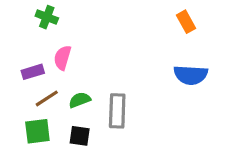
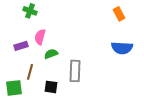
brown line: (47, 98) -> (30, 72), moved, turned -42
green semicircle: (80, 100) -> (51, 54), moved
green square: (37, 131) -> (14, 88), moved

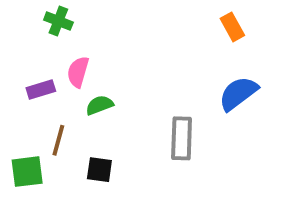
blue semicircle: (122, 48) -> (238, 93), turned 140
gray rectangle: (75, 71) -> (182, 138), moved

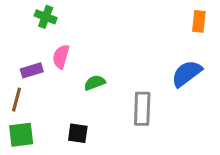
orange rectangle: (232, 27) -> (199, 21), moved, turned 35
green semicircle: (99, 105) -> (95, 83), moved
brown line: (58, 140) -> (17, 100), moved

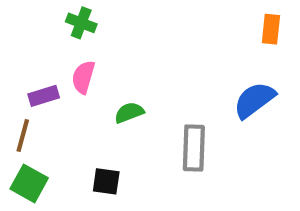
green cross: (46, 17) -> (81, 23), moved
green square: (21, 135) -> (29, 183), turned 36

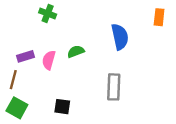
pink semicircle: (83, 77) -> (49, 60), moved
blue semicircle: (254, 100) -> (120, 37), moved, turned 115
green semicircle: (129, 113) -> (76, 51), moved

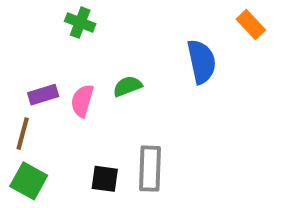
orange rectangle: (159, 17) -> (251, 25), moved, turned -49
gray rectangle: (114, 87) -> (150, 169), moved

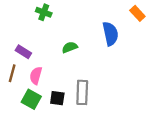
purple rectangle: (43, 95) -> (23, 52), turned 49
pink semicircle: (82, 101) -> (36, 76), moved
green square: (29, 181) -> (31, 99), moved

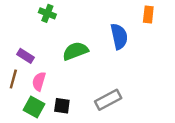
orange rectangle: (137, 13) -> (148, 15), turned 49
green semicircle: (70, 47) -> (75, 51), size x1.5
gray rectangle: (82, 92) -> (108, 100), moved, turned 60

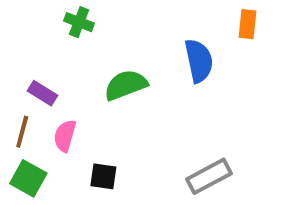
gray rectangle: (108, 100) -> (209, 176), moved
green square: (34, 107) -> (28, 178), moved

